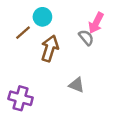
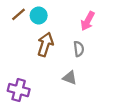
brown line: (23, 33) -> (19, 14), moved
gray semicircle: (86, 38) -> (79, 49), moved, turned 32

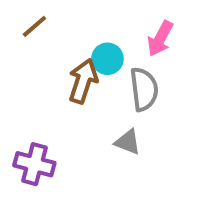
cyan circle: (39, 15) -> (107, 59), moved
gray semicircle: (79, 49) -> (144, 89), size x1.5

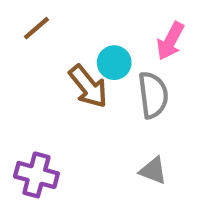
brown arrow: (83, 81) -> (88, 86), turned 123
gray triangle: (128, 142) -> (153, 171), moved

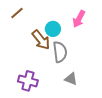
gray semicircle: (153, 95) -> (60, 52), moved
purple cross: (36, 175) -> (28, 81), moved

